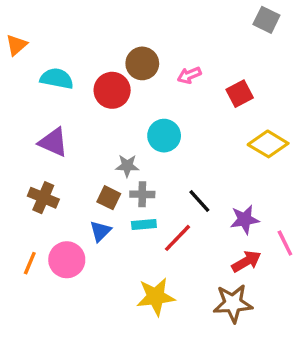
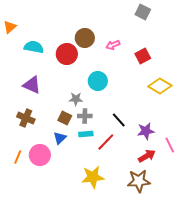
gray square: (266, 20) -> (143, 12), moved

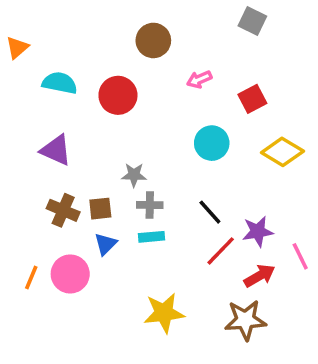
brown circle: (85, 38) -> (153, 40), moved
cyan circle: (98, 81) -> (212, 143), moved
brown cross: (26, 118) -> (63, 210), moved
brown square: (65, 118) -> (100, 209), moved, turned -32
red line: (106, 142) -> (221, 251), moved

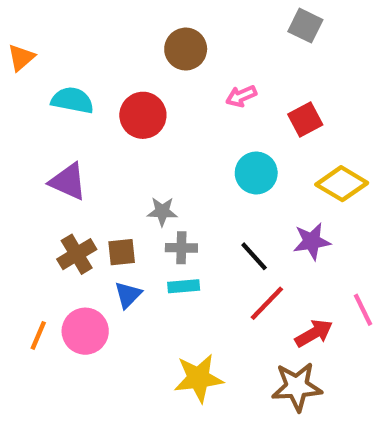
brown cross: (63, 210) -> (77, 254), turned 36
purple star: (258, 232) -> (312, 241), moved

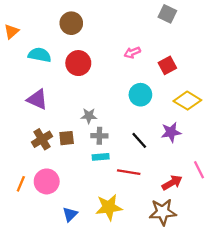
brown circle: (186, 49) -> (71, 23), moved
blue triangle: (128, 295) -> (70, 214), moved
red line: (267, 303) -> (129, 172), moved, turned 55

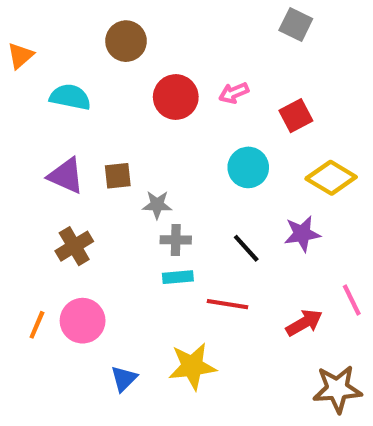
red circle: (78, 63) -> (176, 97), moved
brown square: (67, 138) -> (118, 176), moved
brown star: (163, 212) -> (337, 389), moved

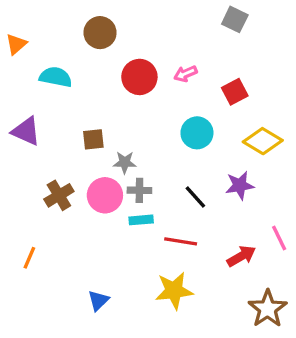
purple triangle: (66, 176) -> (26, 131), moved
pink circle: (83, 321) -> (105, 195), moved
yellow star: (192, 366) -> (174, 291), moved
brown star: (337, 389) -> (268, 309), turned -30

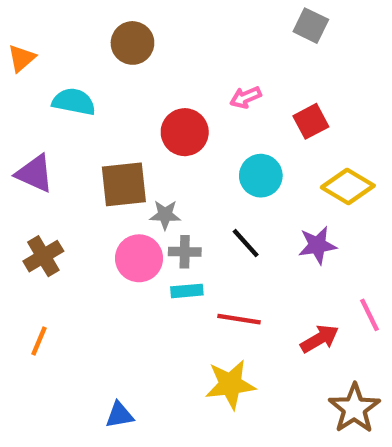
red circle: (139, 77) -> (185, 132), moved
brown square: (93, 139) -> (124, 184), size x1.6
brown cross: (59, 195) -> (43, 256), moved
black line: (195, 197) -> (246, 243), moved
blue triangle: (98, 300) -> (119, 415), moved, turned 35

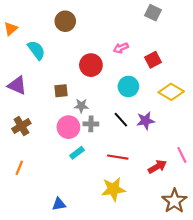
cyan semicircle: (74, 102) -> (36, 50), turned 42
brown square: (124, 184) -> (61, 91), size x0.6
purple star: (317, 245) -> (146, 121), moved
cyan rectangle: (187, 291) -> (77, 153), moved, turned -32

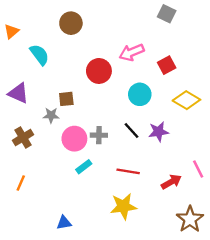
pink arrow: (121, 48) -> (132, 52), size x1.5
gray star: (81, 106) -> (51, 115), moved

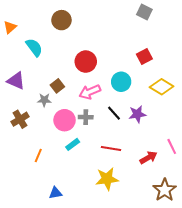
pink arrow: (132, 52) -> (90, 92), moved
brown square: (66, 99) -> (57, 86), turned -32
orange line: (21, 183) -> (38, 156), moved

